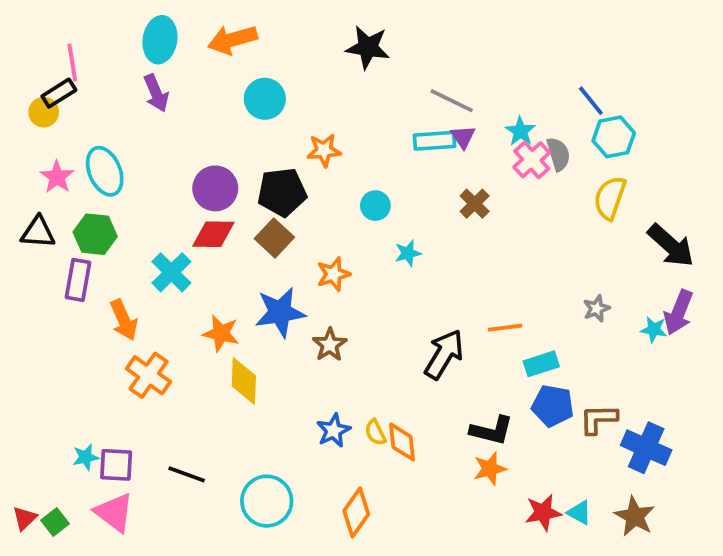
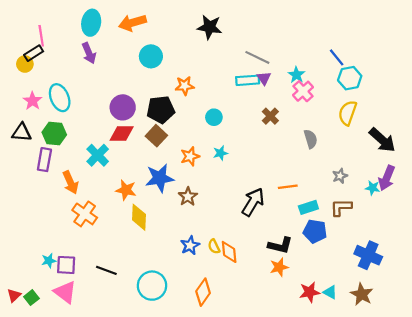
gray semicircle: (558, 154) -> (311, 139), moved
cyan star: (408, 253) -> (220, 153), moved
brown L-shape: (598, 419) -> (341, 207), moved

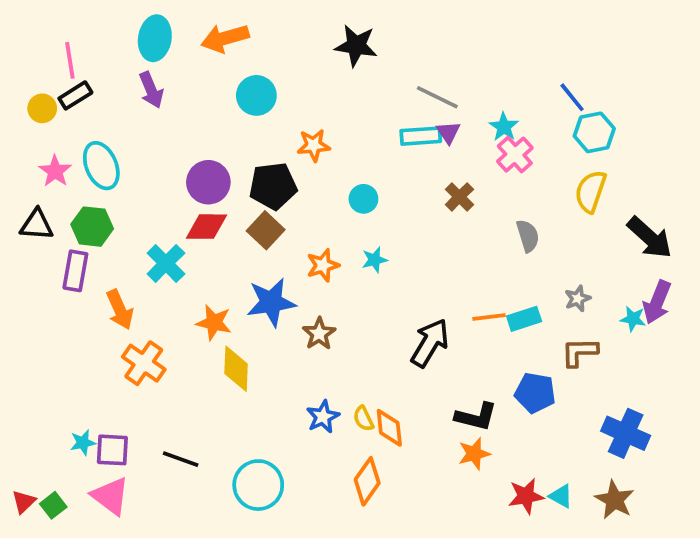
black rectangle: (34, 53) -> (75, 95), moved
cyan rectangle: (308, 207) -> (524, 319), moved
orange diamond: (203, 292) -> (367, 481), moved

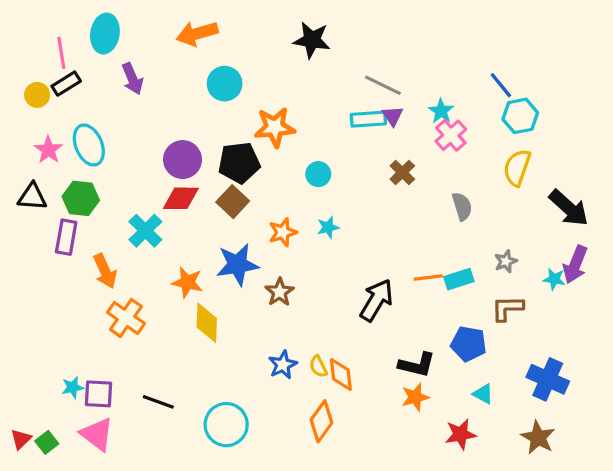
cyan ellipse: (155, 38) -> (105, 34), moved
orange star: (314, 145) -> (275, 127), size x1.4
cyan triangle: (561, 496) -> (483, 394), moved

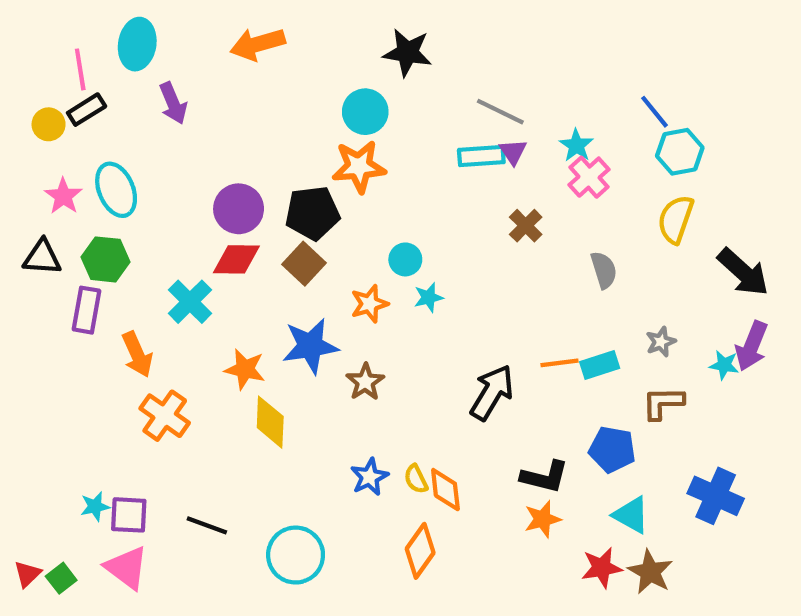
cyan circle: (225, 84) -> (365, 112), moved
cyan circle: (318, 174) -> (405, 259), moved
cyan triangle: (483, 394) -> (631, 515), size x1.4
brown star: (538, 438) -> (650, 572), moved

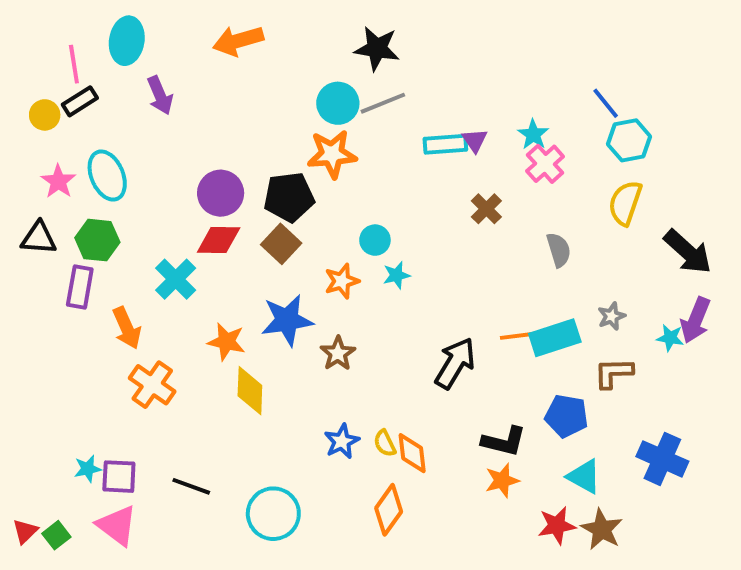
gray line: (500, 112) -> (383, 103), moved, turned -48
cyan rectangle: (600, 365) -> (555, 338), size x1.4

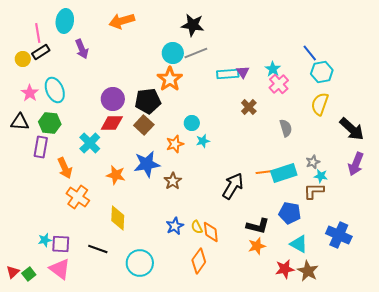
orange star: (332, 154) -> (170, 79), turned -30
cyan star: (670, 338) -> (321, 176), moved
yellow diamond: (250, 391) -> (118, 218), moved

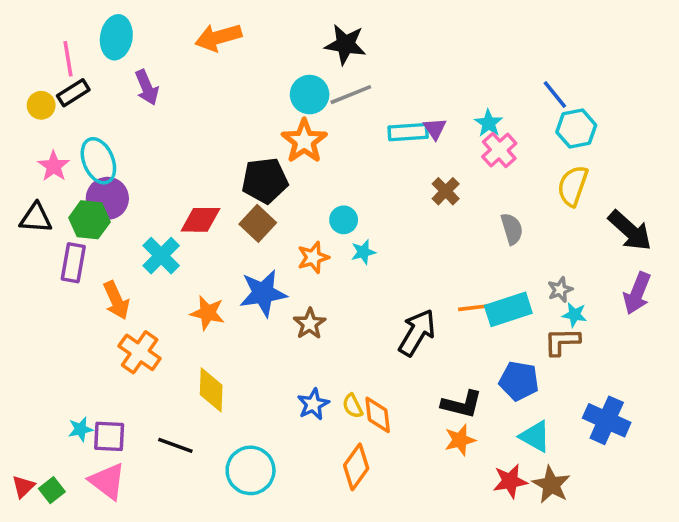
purple circle: (113, 99) -> (107, 198), moved

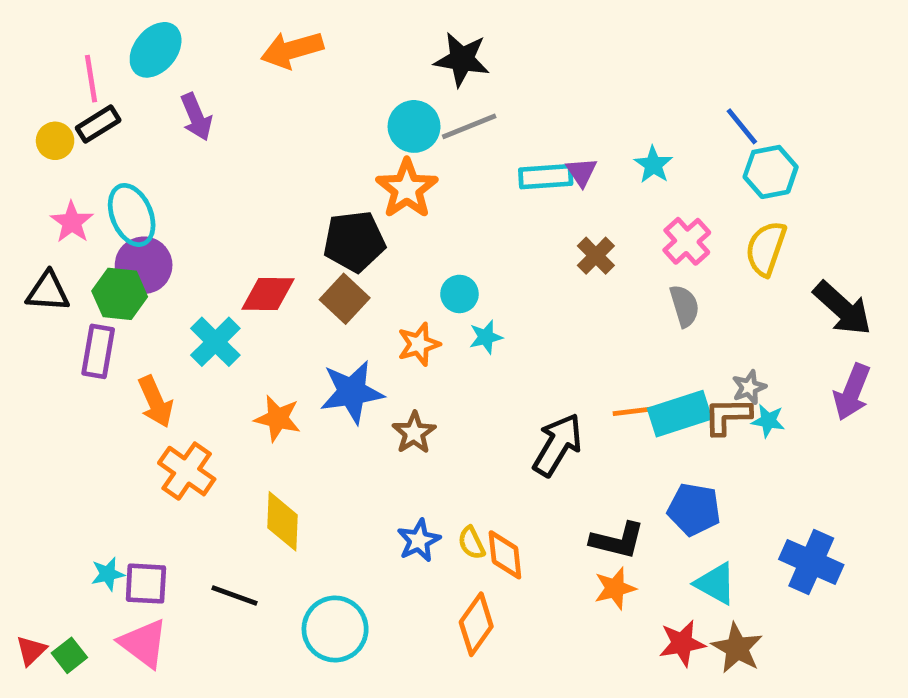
cyan ellipse: (116, 37) -> (156, 50), turned 30
pink cross: (499, 150) -> (687, 241), moved
brown L-shape: (562, 342) -> (728, 416), moved

